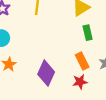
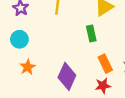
green rectangle: (88, 33) -> (91, 33), moved

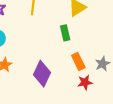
red star: (103, 86) -> (85, 82), moved

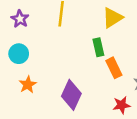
orange rectangle: (78, 61) -> (114, 68), moved

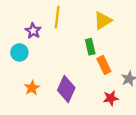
purple star: (20, 19) -> (33, 31), moved
orange star: (28, 85) -> (32, 88), moved

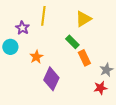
green rectangle: (90, 47) -> (72, 42), turned -32
orange star: (32, 88) -> (36, 57), moved
red star: (111, 98) -> (100, 88), moved

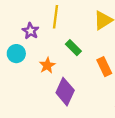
green rectangle: (72, 42) -> (73, 48), moved

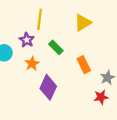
purple star: (31, 31) -> (27, 40), moved

